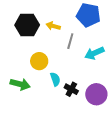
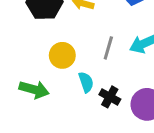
gray line: (70, 41) -> (108, 48), moved

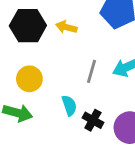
yellow circle: (62, 55) -> (29, 79), moved

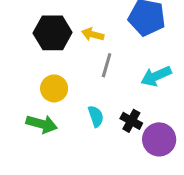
gray line: (91, 71) -> (107, 65), moved
black cross: (93, 120) -> (131, 121), moved

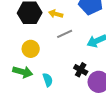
gray line: (107, 65) -> (65, 34), turned 49
cyan semicircle: (96, 116) -> (48, 80), moved

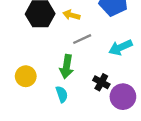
yellow circle: (31, 49) -> (26, 76), moved
green arrow: (23, 72) -> (67, 67), moved, turned 84

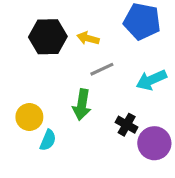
cyan semicircle: (62, 94) -> (48, 140), moved, turned 42

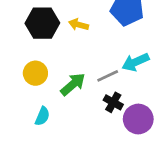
gray line: (102, 69) -> (108, 76), moved
green arrow: (82, 105) -> (73, 84), turned -140
yellow circle: (29, 117) -> (35, 73), moved

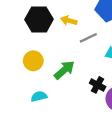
gray line: (108, 76) -> (88, 38), moved
cyan semicircle: (42, 116) -> (39, 96), turned -126

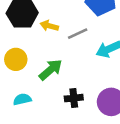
yellow arrow: (69, 21) -> (49, 26), moved
black cross: (98, 85) -> (74, 98), moved, turned -35

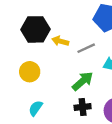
green arrow: (51, 70) -> (83, 81), moved
cyan semicircle: (22, 99) -> (36, 108), turned -42

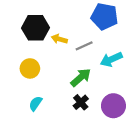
black cross: (83, 107) -> (81, 102), turned -35

